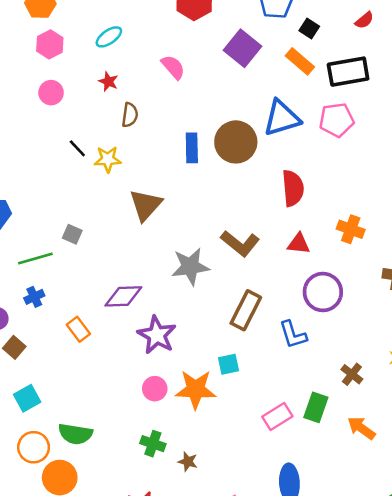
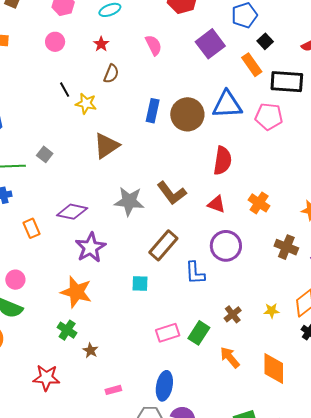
pink circle: (155, 389) -> (15, 280), moved
orange star: (196, 389) -> (76, 292), moved

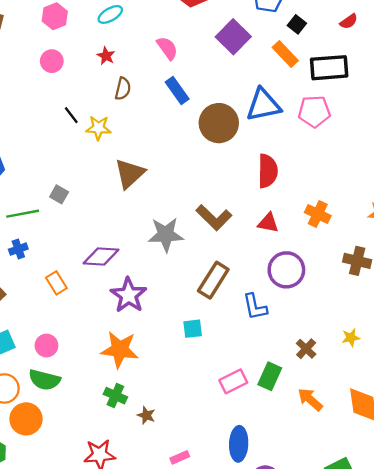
blue rectangle: (153, 111) -> (177, 90), moved, turned -40

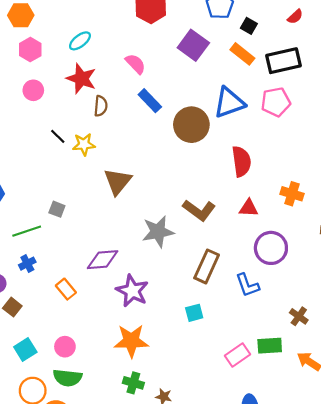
red star: (106, 56) -> (81, 79), size x1.8
green rectangle: (270, 376) -> (270, 346), turned 70

